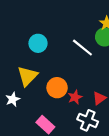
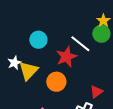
red star: (75, 97) -> (66, 57), moved, size x1.5
white star: (13, 99) -> (14, 63), moved

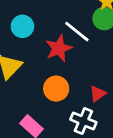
orange circle: (56, 82) -> (56, 89), moved

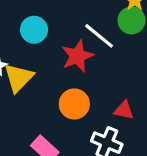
red triangle: (98, 94) -> (124, 110), turned 48

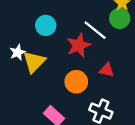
red triangle: (124, 110) -> (107, 70), moved

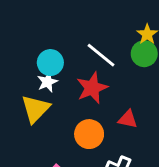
white line: (95, 30) -> (101, 55), moved
white star: (18, 52) -> (47, 82), moved

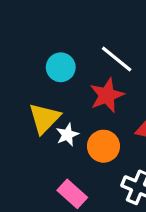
white star: (47, 82) -> (67, 135), moved

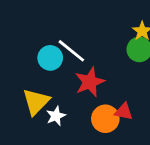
white line: (117, 59) -> (71, 51), moved
orange circle: (103, 146) -> (105, 119), moved

